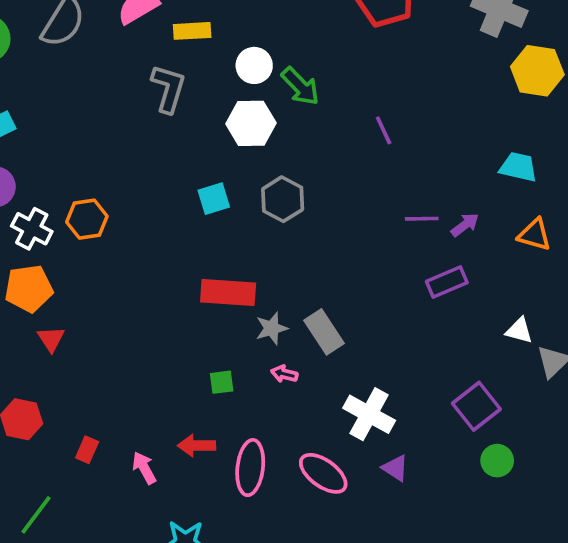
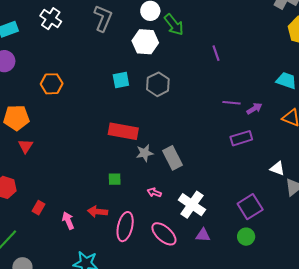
white cross: (32, 229) -> (51, 19), moved
pink arrow: (284, 374) -> (154, 192), moved
green circle: (497, 461) -> (246, 237), moved
purple triangle: (395, 468) -> (203, 235), turned -35

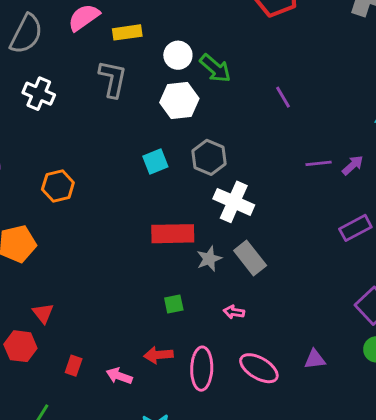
purple rectangle: (241, 138) -> (355, 228), moved
red triangle: (26, 146) -> (43, 313), moved
white cross: (192, 205) -> (234, 202), moved
pink arrow: (68, 221) -> (119, 376), turned -36

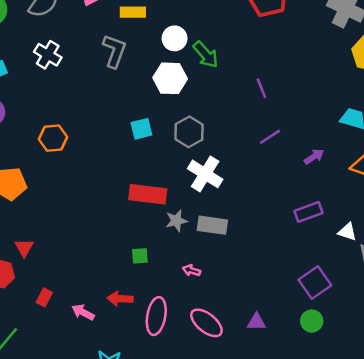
purple line: (319, 163) -> (270, 137), moved, turned -35
gray rectangle: (250, 258) -> (212, 225), turned -52

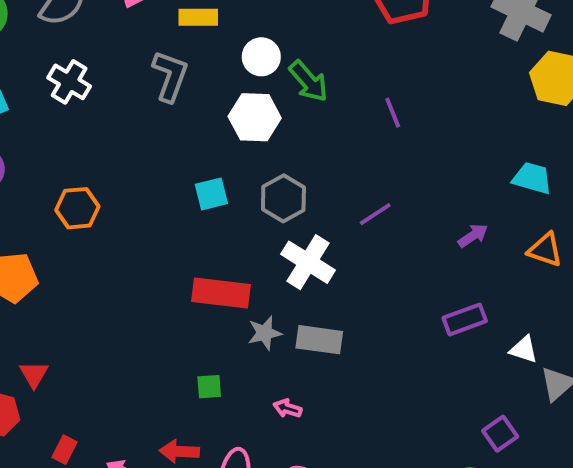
purple line: (261, 88) -> (393, 113), moved
purple line: (270, 137) -> (375, 214), moved
purple square: (315, 282) -> (500, 434), moved, size x0.7

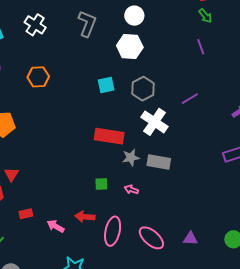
green arrow: (308, 81) -> (205, 16), moved, size x0.7
orange hexagon: (77, 208) -> (38, 77), moved
pink arrow: (287, 408) -> (131, 190), moved
red rectangle: (65, 450) -> (26, 214), turned 48

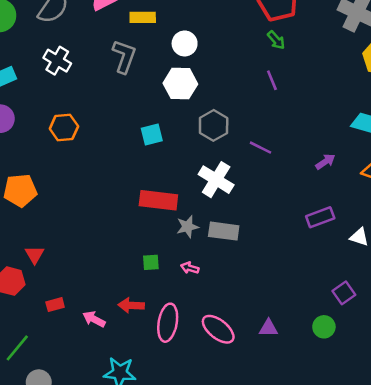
gray hexagon: (143, 89) -> (214, 125), moved
purple line: (190, 99) -> (261, 148), turned 60

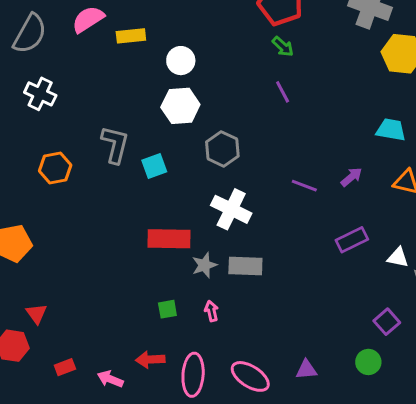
gray L-shape: (124, 56) -> (115, 145), moved
purple line: (261, 148) -> (304, 186), moved
pink arrow: (190, 268) -> (212, 311), turned 66

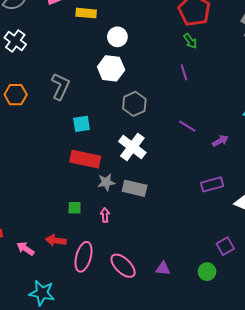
cyan square: (154, 166) -> (81, 124), moved
purple line: (304, 186) -> (187, 126), moved

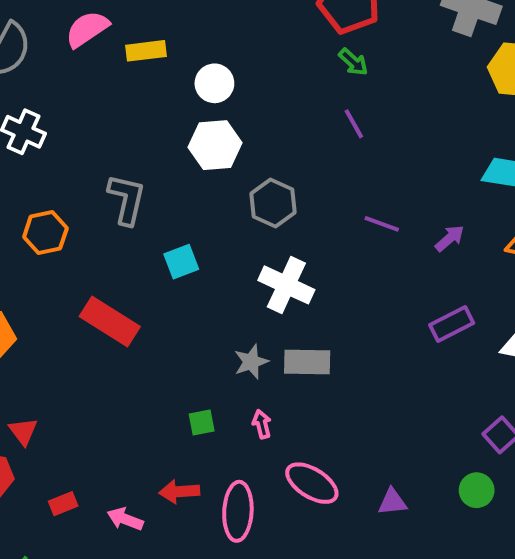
red rectangle: (85, 159) -> (110, 321), moved, turned 32
pink ellipse: (123, 266) -> (312, 483), moved

